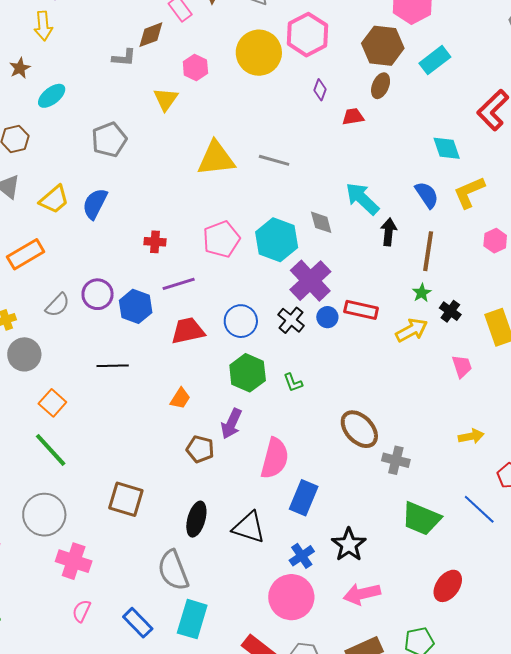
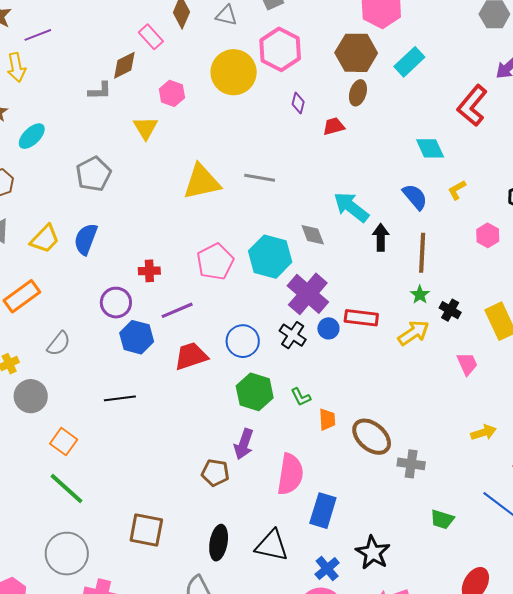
yellow L-shape: (469, 192) -> (457, 190), size x0.6
purple circle: (98, 294) -> (116, 303), moved
orange trapezoid: (180, 398) -> (327, 419), moved, turned -30
green trapezoid: (421, 519) -> (442, 519), size x0.6

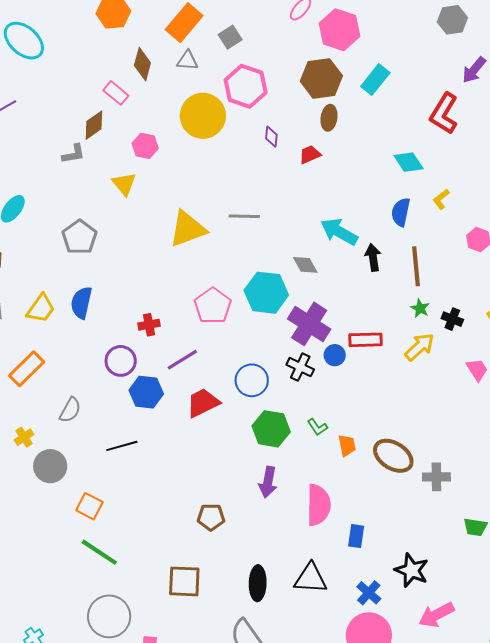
blue semicircle: (415, 197) -> (401, 212), turned -120
black line: (120, 398) -> (122, 446), moved
brown pentagon: (215, 473) -> (211, 517), moved
blue rectangle: (323, 511) -> (356, 536), size x0.7

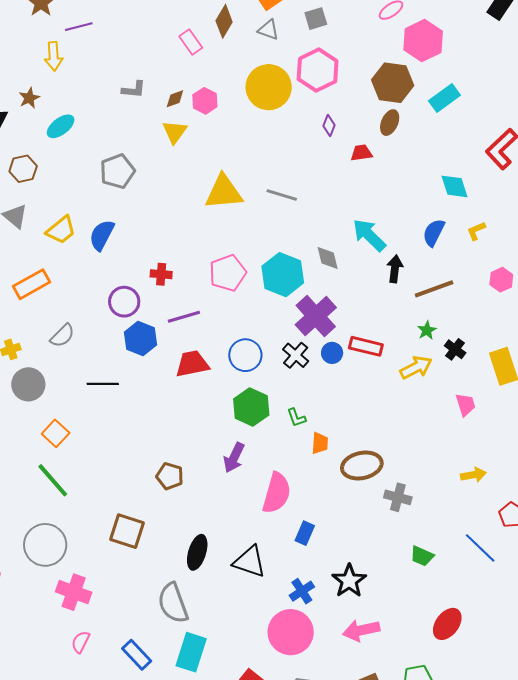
brown diamond: (94, 125) -> (175, 99), moved, size x0.7
brown line: (416, 266) -> (434, 289), turned 60
brown ellipse: (393, 456) -> (362, 466), turned -60

